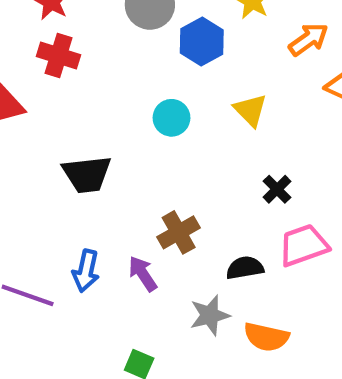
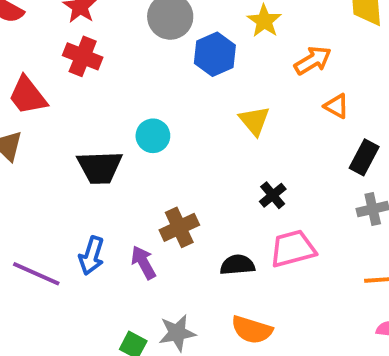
cyan circle: (171, 118) -> (153, 136), moved
gray star: (210, 315) -> (177, 333), moved

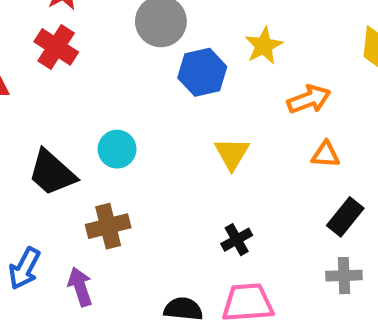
orange triangle: (337, 106) -> (326, 155), turned -36
black trapezoid: (100, 167) -> (52, 173), turned 33
brown cross: (179, 227) -> (108, 226), moved

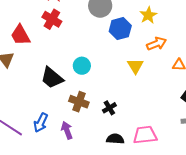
orange arrow: (309, 99) -> (157, 44), moved
brown cross: (108, 226) -> (79, 102), turned 36
black cross: (237, 240) -> (109, 108), moved

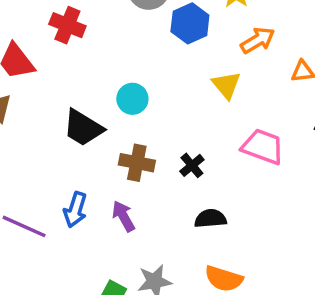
pink trapezoid: (145, 135) -> (263, 147), moved, turned 35

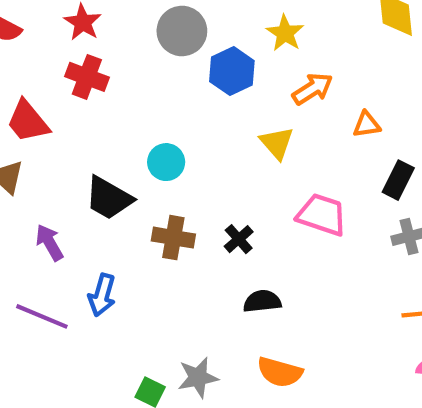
purple arrow: (123, 216) -> (49, 242), moved

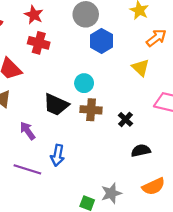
blue hexagon: (232, 71) -> (101, 41), moved
brown cross: (173, 238) -> (91, 110), moved
orange semicircle: (280, 372) -> (153, 186), turned -35

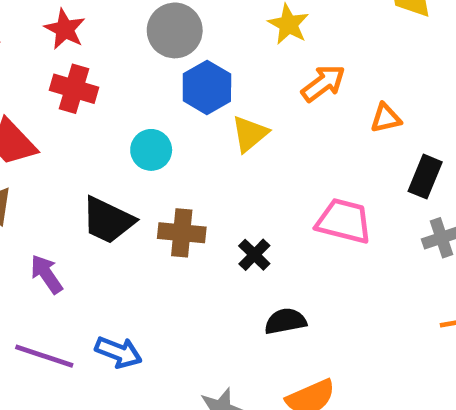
yellow triangle: (141, 68) -> (250, 134), moved, turned 36
cyan circle: (84, 83) -> (151, 150), moved
blue arrow: (57, 155) -> (119, 352), moved, turned -80

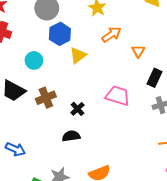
orange triangle: (386, 118) -> (138, 51), turned -48
brown cross: (182, 233) -> (46, 98), turned -30
black semicircle: (285, 321) -> (71, 136), moved

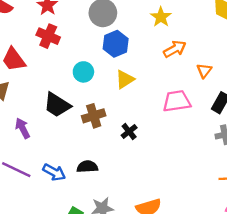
yellow triangle: (78, 55) -> (125, 79), moved
pink trapezoid: (118, 96) -> (177, 101), moved, turned -30
black semicircle: (71, 136) -> (87, 167), moved

